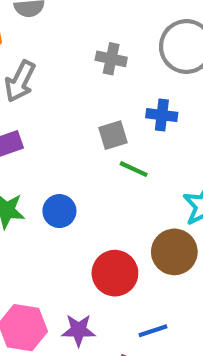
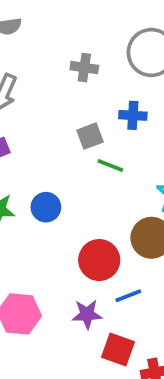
purple star: (79, 330) -> (87, 314), moved
blue line: (153, 331) -> (128, 296), moved

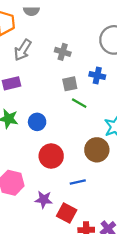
gray cross: (84, 68) -> (63, 52), moved
red circle: (99, 260) -> (51, 156), moved
purple star: (87, 314) -> (44, 200), moved

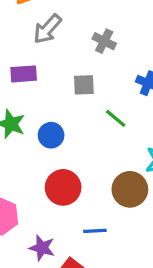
gray square: (70, 84) -> (84, 85), moved

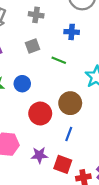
brown circle: (130, 189) -> (70, 103), moved
blue line: (95, 231) -> (69, 134), turned -48

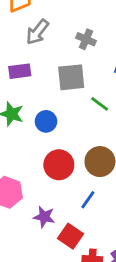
gray square: (32, 46) -> (71, 77), size x1.5

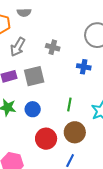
gray square: (71, 77) -> (34, 76), moved
green line: (100, 104) -> (69, 104), moved, turned 72

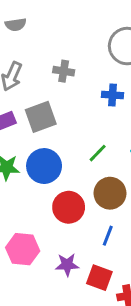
green line: (69, 104) -> (98, 153), turned 40
blue circle: (33, 109) -> (44, 166), size x1.5

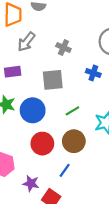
gray square: (41, 117) -> (53, 80), moved

